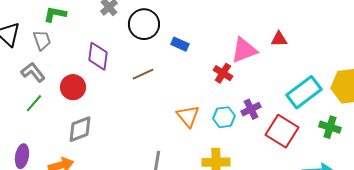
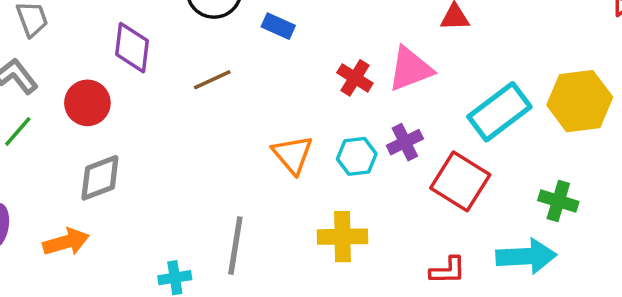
pink triangle: (244, 50) -> (410, 69), moved
green cross: (330, 127) -> (558, 201), moved

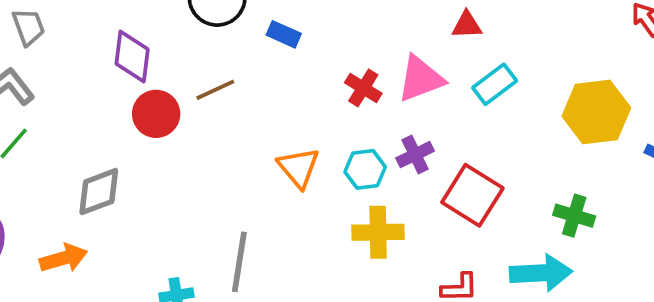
red circle: (87, 103) -> (156, 114), moved
cyan rectangle: (499, 112) -> (495, 84), moved, size x0.7
yellow cross: (342, 237) -> (378, 232), moved

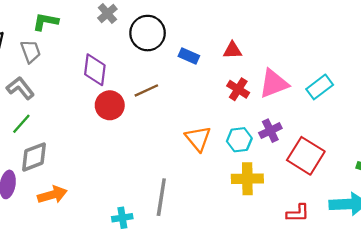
red triangle: (467, 25) -> (232, 50), moved
gray diamond: (99, 192) -> (34, 157), moved

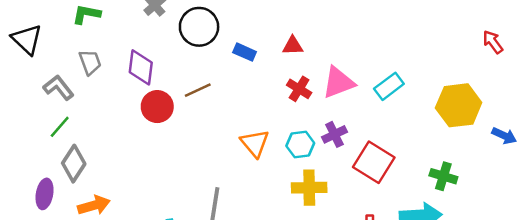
gray trapezoid: (31, 51) -> (90, 62), moved
gray diamond: (34, 157) -> (74, 164), turned -36

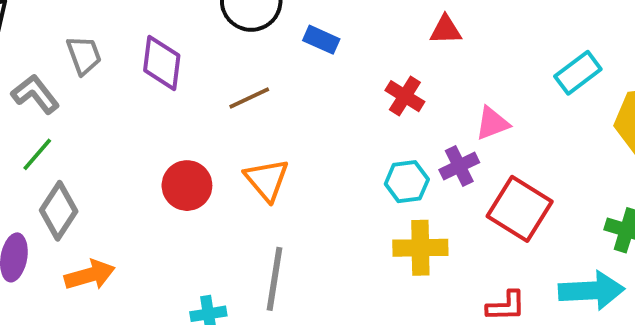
red triangle: (293, 46) -> (446, 30), moved
pink triangle: (338, 82) -> (492, 123), moved, size x0.7
cyan rectangle: (389, 86) -> (578, 73), moved
red circle: (157, 107) -> (187, 186), moved
orange triangle: (255, 143) -> (267, 180), moved

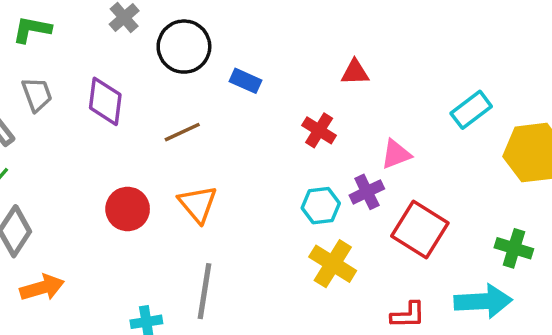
yellow cross: (420, 248) -> (333, 264), turned 33

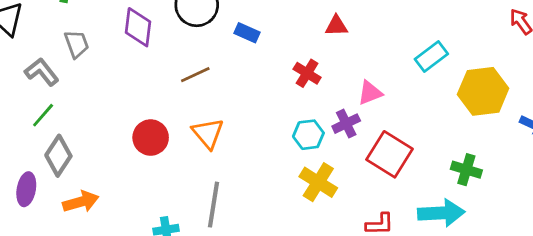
purple diamond: (105, 101) -> (138, 27), moved

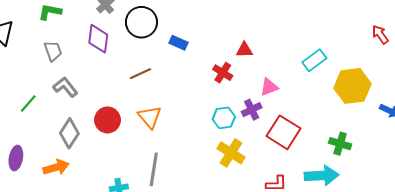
red triangle: (336, 26) -> (244, 50), moved
gray L-shape: (42, 72) -> (65, 87), moved
gray diamond: (58, 156) -> (69, 133), moved

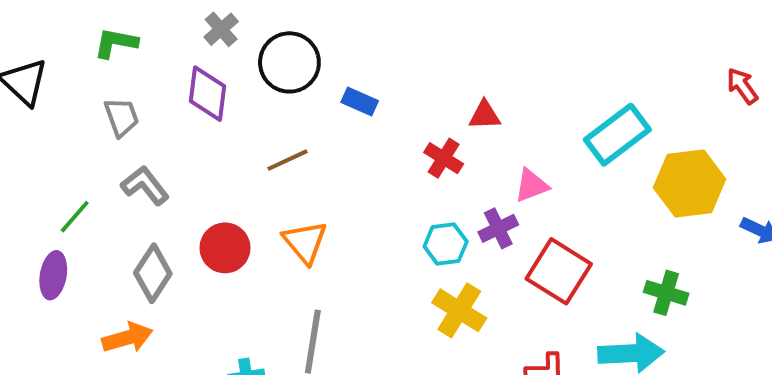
cyan rectangle: (314, 60) -> (617, 135), size x1.4
purple ellipse: (16, 158) -> (53, 275), moved

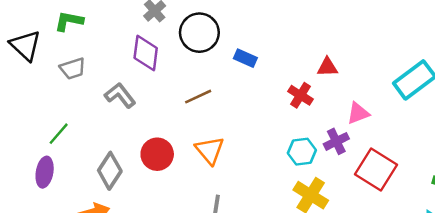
green L-shape: (116, 43) -> (69, 21), moved
gray trapezoid: (122, 117) -> (73, 68), moved, turned 92
gray L-shape: (145, 185) -> (120, 95), moved

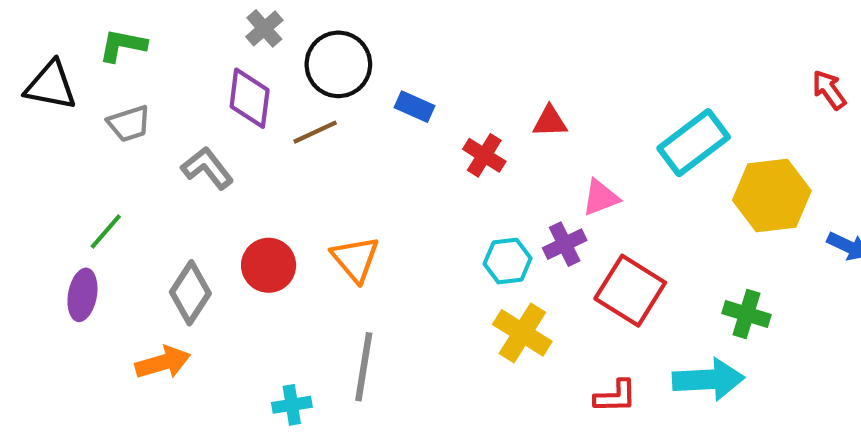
black triangle: (25, 45) -> (51, 86), turned -32
red cross: (301, 95) -> (484, 155), moved
brown line: (198, 97) -> (315, 132), moved

